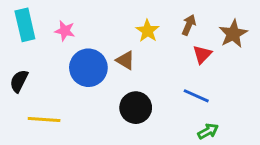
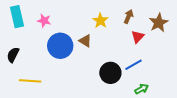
blue line: (196, 96) -> (134, 65), turned -54
black circle: (136, 108) -> (110, 73), moved

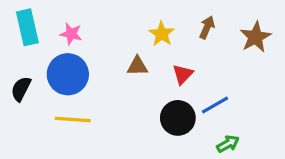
red triangle: (138, 37) -> (183, 74), moved
brown triangle: (85, 41) -> (137, 66), turned -32
blue circle: (60, 46) -> (68, 74), moved
yellow line: (30, 81) -> (73, 120), moved

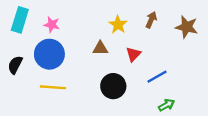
cyan rectangle: (27, 27) -> (20, 20), turned 30
brown star: (255, 37) -> (187, 27), turned -30
black circle: (178, 118) -> (113, 86), moved

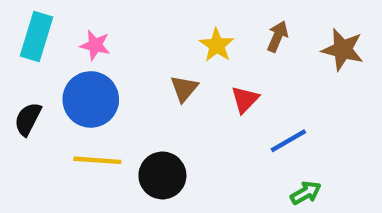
brown triangle: (100, 48) -> (184, 89), turned -49
black circle: (113, 86) -> (162, 175), moved

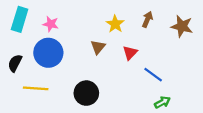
blue line: (288, 141) -> (153, 75), turned 66
yellow line: (97, 160) -> (36, 88), moved

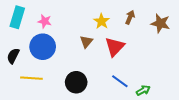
red triangle: (130, 53) -> (115, 47), size x1.5
blue line: (153, 75) -> (120, 81), moved

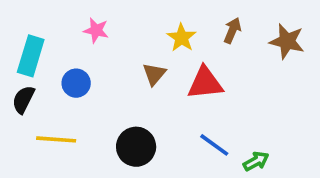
cyan rectangle: (17, 17) -> (31, 56), moved
pink star: (45, 21) -> (96, 30), moved
blue circle: (43, 47) -> (76, 83), size x0.6
red triangle: (115, 47) -> (205, 83), turned 40

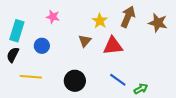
brown arrow: (232, 30) -> (128, 17), size x1.5

